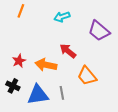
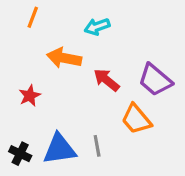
purple trapezoid: (99, 31) -> (155, 80), moved
orange arrow: (46, 65) -> (64, 58), moved
black cross: (13, 86) -> (20, 154), moved

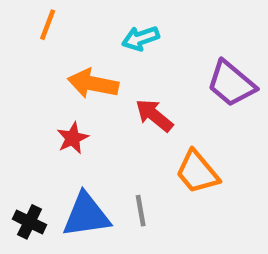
purple trapezoid: (155, 80) -> (231, 84), moved
red star: (30, 96) -> (73, 138), moved

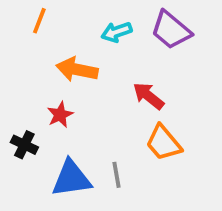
purple trapezoid: (231, 84) -> (171, 30), moved
red arrow: (154, 115) -> (148, 96), moved
black cross: (29, 222) -> (24, 145), moved

